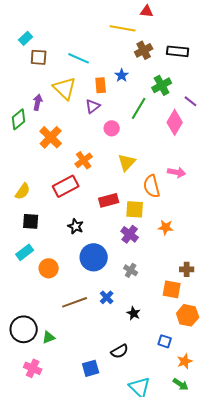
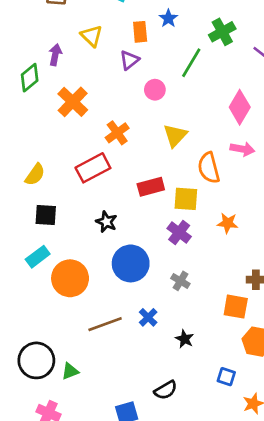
yellow triangle: (65, 88) -> (92, 36), size x0.7
pink diamond: (175, 122) -> (240, 107), moved
orange circle: (49, 268) -> (70, 278), size x1.4

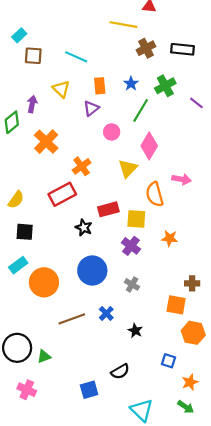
blue star: (168, 18) -> (131, 84), moved
pink diamond: (240, 107) -> (149, 146), moved
black star: (106, 222) -> (84, 228), moved

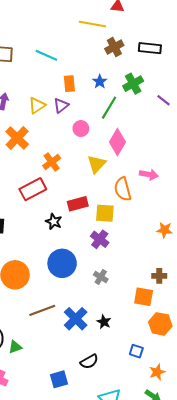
yellow triangle: (61, 89) -> (37, 106), moved, turned 42
orange star: (170, 238) -> (164, 230), moved
blue cross: (106, 313) -> (76, 319), moved, size x1.6

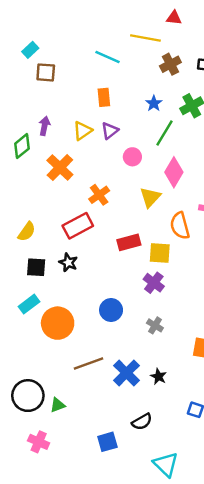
cyan line: (46, 55) -> (107, 57), moved
orange rectangle: (69, 84) -> (104, 97), moved
black star: (54, 222) -> (68, 263), moved
blue circle: (62, 263) -> (111, 310), size x0.7

